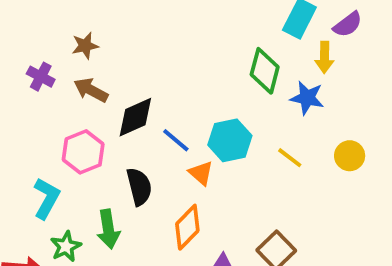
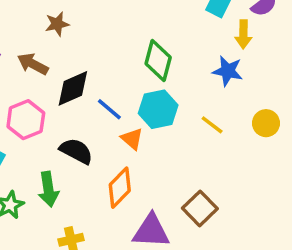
brown star: (85, 46) -> (57, 24), moved
green diamond: (265, 71) -> (158, 60), moved
black semicircle: (139, 187) -> (76, 151), turned -48

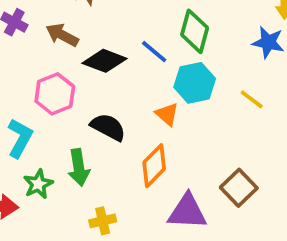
black diamond: (73, 88) -> (104, 61), turned 45
blue line: (109, 109) -> (154, 52), moved

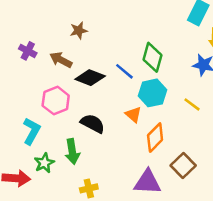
orange diamond: (154, 166) -> (155, 137), moved

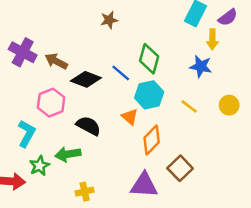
brown star: (79, 31) -> (109, 20), moved
purple cross: (28, 51) -> (23, 52), size x1.5
green arrow: (72, 151) -> (68, 154), turned 90

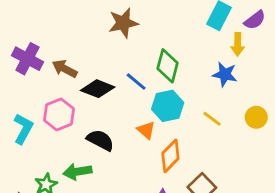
brown star: (109, 20) -> (123, 23), size x1.5
cyan L-shape: (27, 134) -> (23, 129), moved

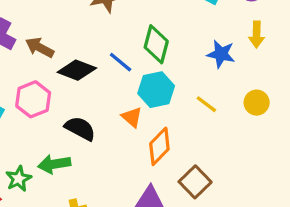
yellow arrow: (238, 44) -> (257, 35), moved

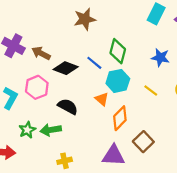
green star: (19, 179) -> (27, 130), moved

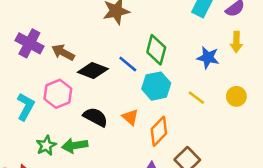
orange triangle: (102, 99) -> (130, 117), moved

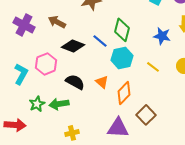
brown arrow: (63, 52) -> (57, 22), moved

